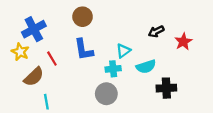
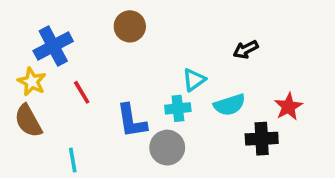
red star: (183, 42) -> (288, 107), moved
blue L-shape: (84, 50) -> (132, 121), moved
brown semicircle: (34, 77) -> (28, 121), moved, turned 105

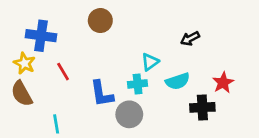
blue cross: (53, 46) -> (41, 36), turned 36

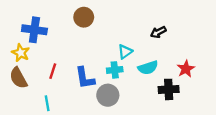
red line: (63, 72) -> (53, 71), moved, turned 49

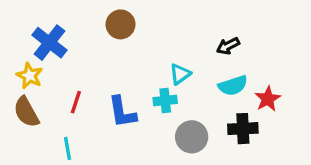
blue cross: (34, 30) -> (49, 43), turned 30
cyan semicircle: (148, 68) -> (233, 86), moved
gray circle: (108, 95) -> (192, 137), moved

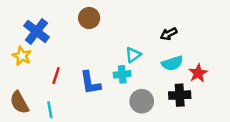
brown semicircle: (26, 112) -> (19, 102), moved

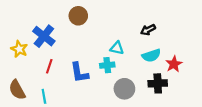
blue cross: (36, 31) -> (44, 36), moved
cyan triangle: (133, 55) -> (117, 48), turned 48

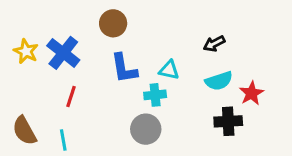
yellow star: (19, 49) -> (26, 51), moved
blue L-shape: (79, 73) -> (124, 68), moved
gray circle: (124, 89) -> (146, 129), moved

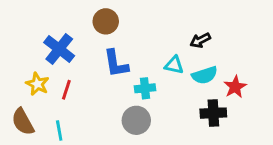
yellow star: (26, 51) -> (37, 84), moved
cyan triangle: (169, 70) -> (174, 65), moved

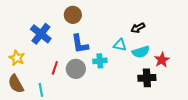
yellow star: (37, 84) -> (17, 58), moved
red line: (66, 90) -> (55, 68), moved
gray circle: (136, 120) -> (76, 69), moved

